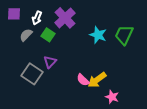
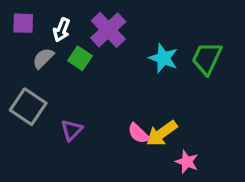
purple triangle: (50, 62) -> (72, 130), moved
gray square: (32, 74) -> (28, 107), moved

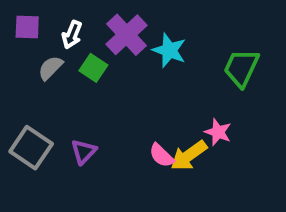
cyan star: (163, 58) -> (169, 50), moved
gray square: (28, 107) -> (31, 148), moved
pink star: (187, 162) -> (218, 132), moved

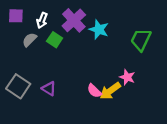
purple triangle: (84, 152) -> (49, 89), turned -42

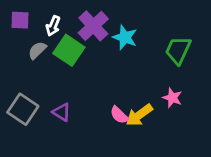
green square: (55, 40) -> (69, 50), size x1.5
pink star: (127, 77) -> (172, 98), moved

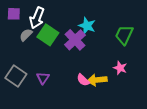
white arrow: (53, 26) -> (37, 18), size x1.5
purple cross: (93, 26) -> (75, 40), moved
purple triangle: (62, 112) -> (43, 78), turned 32
yellow arrow: (139, 115) -> (97, 80), turned 30

